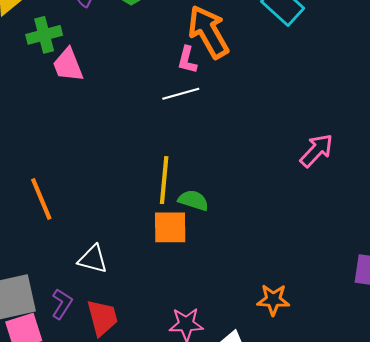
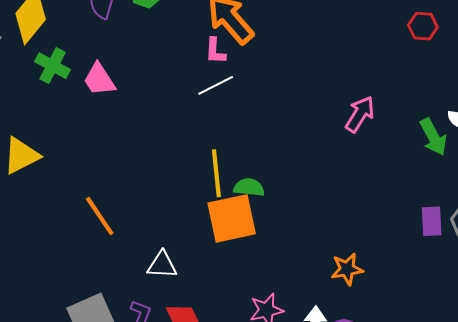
green cross: (44, 35) -> (53, 66), moved, turned -36
orange square: (170, 227) -> (232, 218), size x1.4

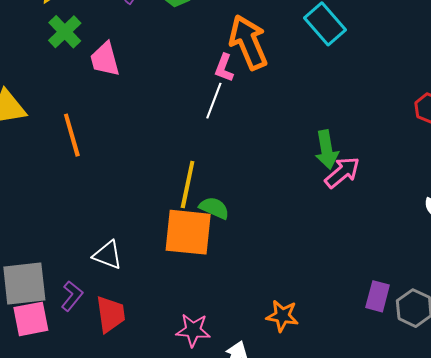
white line: (216, 85) -> (214, 101), turned -60
green arrow: (433, 137) -> (327, 150), moved
orange line: (100, 216) -> (72, 135), moved

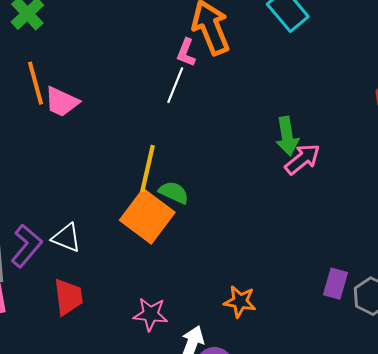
pink trapezoid: (105, 59) -> (62, 102), moved, turned -51
orange line: (72, 135) -> (36, 83), moved
orange square: (188, 232) -> (147, 216), turned 30
purple L-shape: (72, 296) -> (26, 246), moved, size x1.4

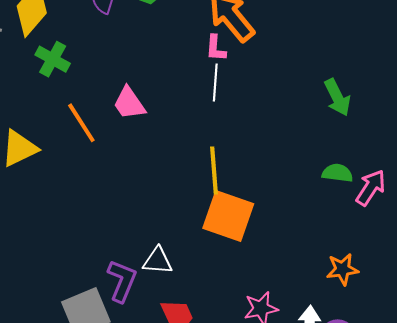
pink trapezoid: (62, 102) -> (129, 103), moved, turned 48
pink arrow: (302, 159) -> (371, 188), moved
green semicircle: (174, 192) -> (337, 173), moved

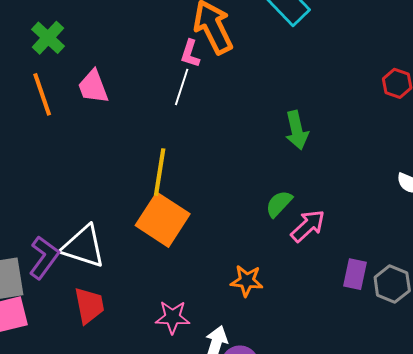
green cross: (53, 59) -> (48, 38), moved
green semicircle: (337, 173) -> (279, 204), turned -68
white triangle: (158, 261) -> (83, 247), size x1.5
orange star: (342, 269) -> (247, 281), moved

